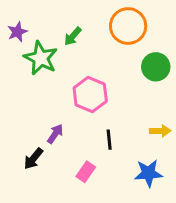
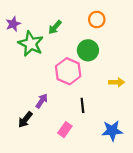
orange circle: (128, 26) -> (97, 19), size x0.6
green circle: (156, 67) -> (88, 50), moved
yellow arrow: (160, 131) -> (117, 82), moved

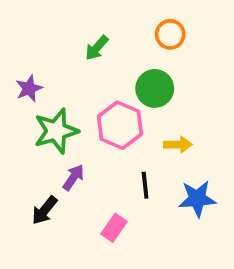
purple star: (13, 24) -> (29, 88), moved
green star: (31, 44) -> (56, 131), moved, turned 30
yellow arrow: (117, 82) -> (178, 145), moved
blue star: (112, 131) -> (197, 199), moved

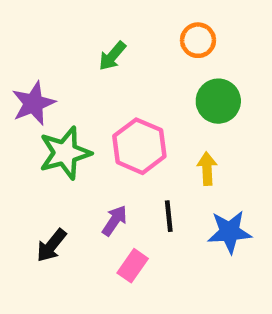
purple star: (29, 88) -> (33, 103), size x1.4
green circle: (155, 88) -> (218, 101), moved
yellow arrow: (178, 145) -> (207, 169), turned -92
purple arrow: (73, 177) -> (115, 221), moved

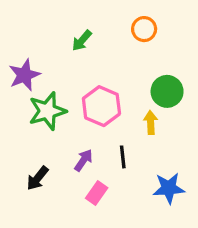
green circle: (218, 101) -> (167, 91), moved
blue star: (230, 232) -> (169, 188), moved

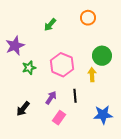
green star: (47, 111) -> (29, 68), size x0.6

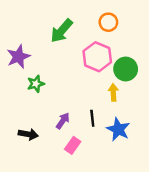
green arrow: (50, 25) -> (62, 31), size x1.5
pink hexagon: (62, 65) -> (97, 57), moved
black arrow: (23, 109) -> (28, 134), turned -119
blue star: (103, 115) -> (118, 129), moved, turned 30

